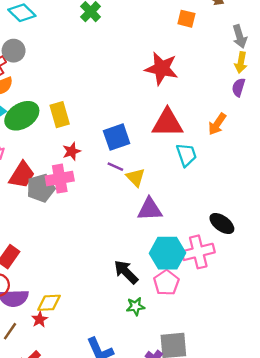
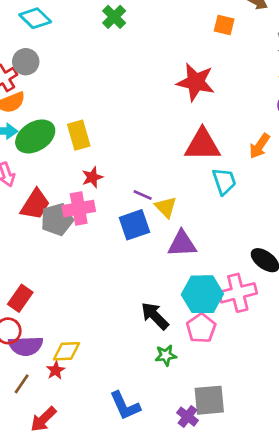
blue square: (117, 137) -> (134, 225), moved

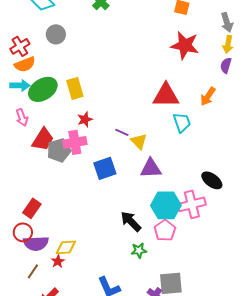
gray circle: (26, 62) -> (56, 34), moved
red star: (196, 82) -> (185, 45), moved
blue square: (134, 225) -> (105, 168), moved

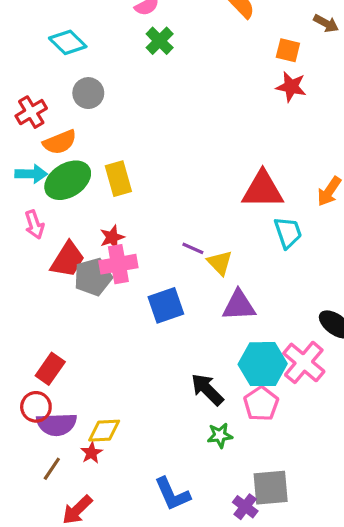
red star: (185, 45) -> (291, 87), moved, size x0.7
orange semicircle: (25, 64) -> (60, 142), moved
red star: (85, 119) -> (112, 237), moved
pink cross: (192, 204) -> (304, 362), turned -36

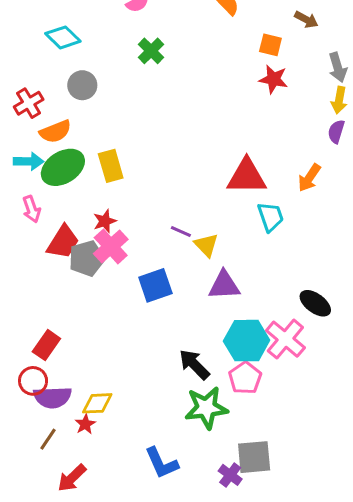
green cross: (160, 41) -> (151, 51), moved
pink cross: (118, 264) -> (111, 247), turned -32
green star: (220, 435) -> (206, 408), size x1.8

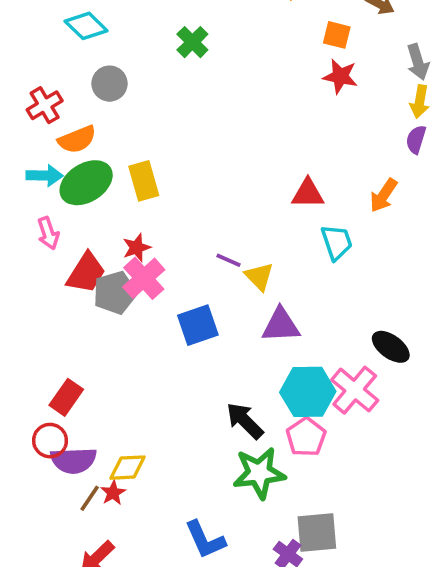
red triangle: (247, 176) -> (308, 194), size x0.7
brown line: (48, 439) -> (90, 498), moved

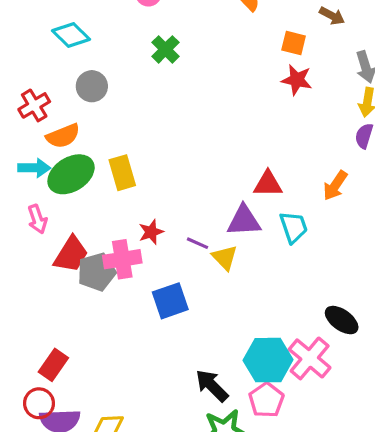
red star: (137, 248) -> (151, 232), moved
pink cross: (144, 278) -> (122, 259), turned 33
purple triangle: (281, 325) -> (244, 221), moved

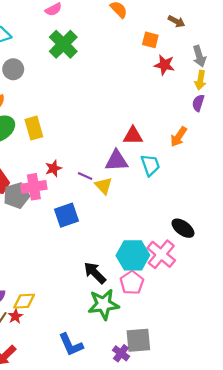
green cross: (165, 49) -> (63, 44), size x1.5
red star: (297, 80) -> (164, 65), moved

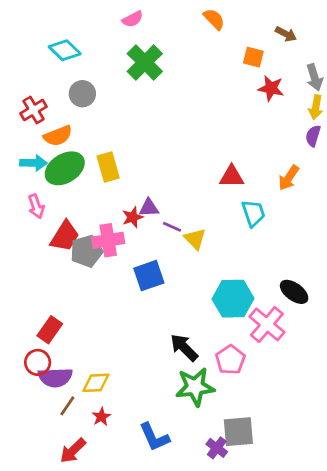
purple triangle: (117, 161) -> (149, 208), moved, size x0.7
cyan hexagon: (133, 255) -> (233, 299), moved
red star: (15, 316) -> (101, 417), moved

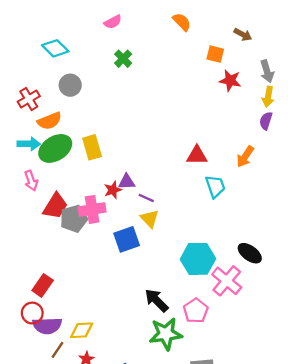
green cross: (145, 62) -> (123, 59), size x0.6
yellow triangle: (195, 239) -> (150, 219), moved

